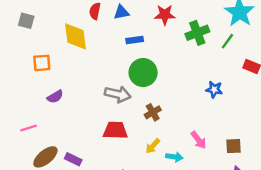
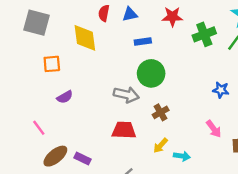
gray square: (26, 21) -> (36, 23), size x1.6
pink line: (29, 128) -> (39, 128), turned 70
pink arrow: (199, 140) -> (214, 129), moved

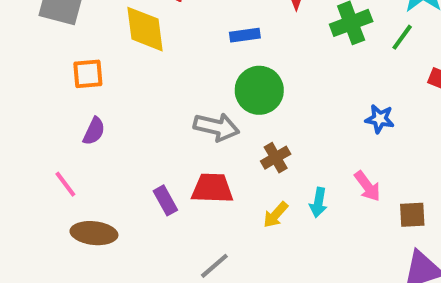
purple semicircle: (65, 97) -> (94, 131), moved, turned -35
brown ellipse: (55, 156) -> (94, 233), turned 45
cyan arrow: (182, 156) -> (318, 202), moved, turned 91
purple rectangle: (83, 158) -> (165, 200), moved, turned 35

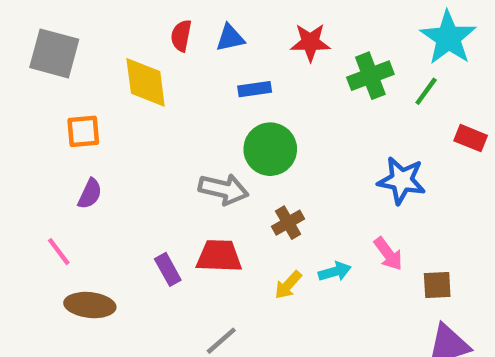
blue star: (380, 119) -> (402, 180), size x1.5
cyan arrow: (318, 202) -> (335, 272), turned -116

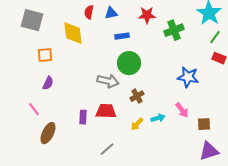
green line: (426, 91) -> (215, 37), moved
purple rectangle: (168, 269) -> (83, 117), turned 32
brown ellipse: (90, 305) -> (48, 133), turned -70

